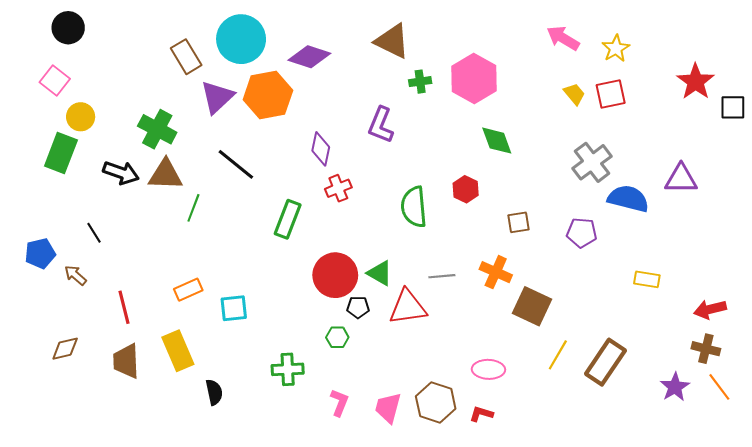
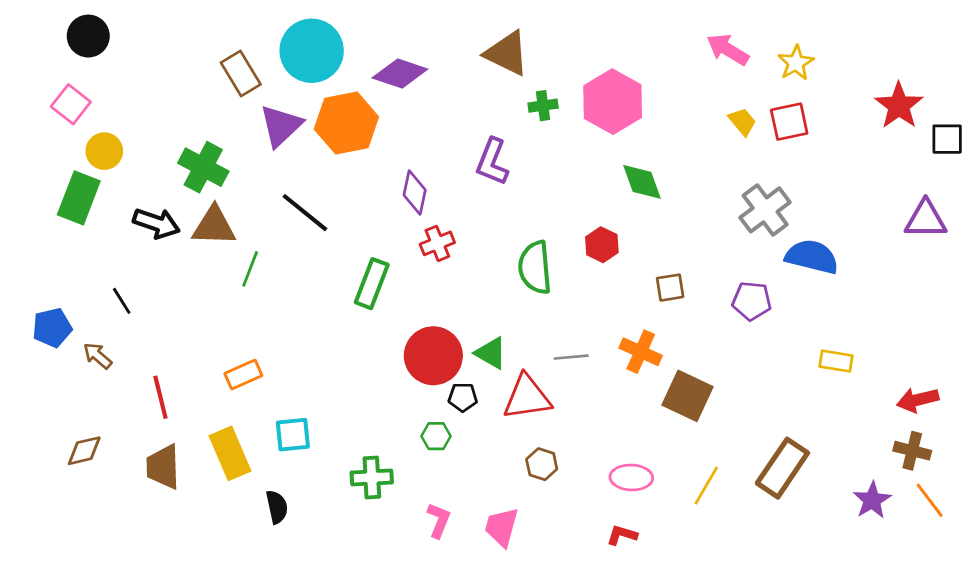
purple triangle: (681, 179) -> (926, 219), moved
cyan square: (234, 308) -> (293, 435), moved
yellow line: (558, 355) -> (706, 486), moved
brown hexagon: (436, 403) -> (542, 464), moved, size x0.6

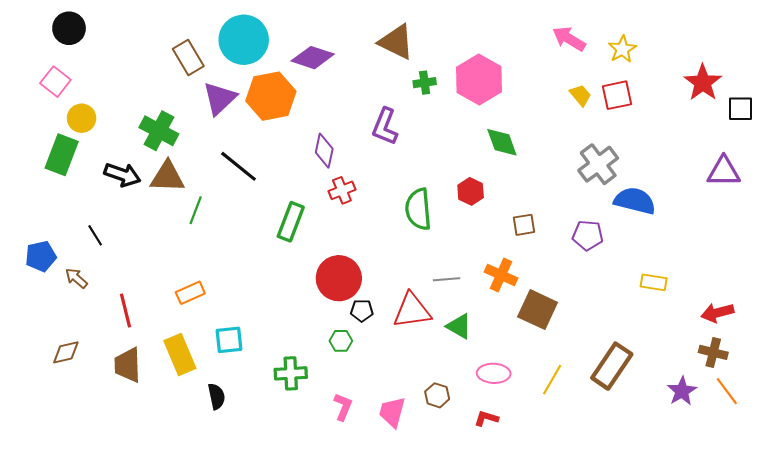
green triangle: (491, 353) -> (459, 326), moved
brown hexagon: (542, 464) -> (437, 395), moved

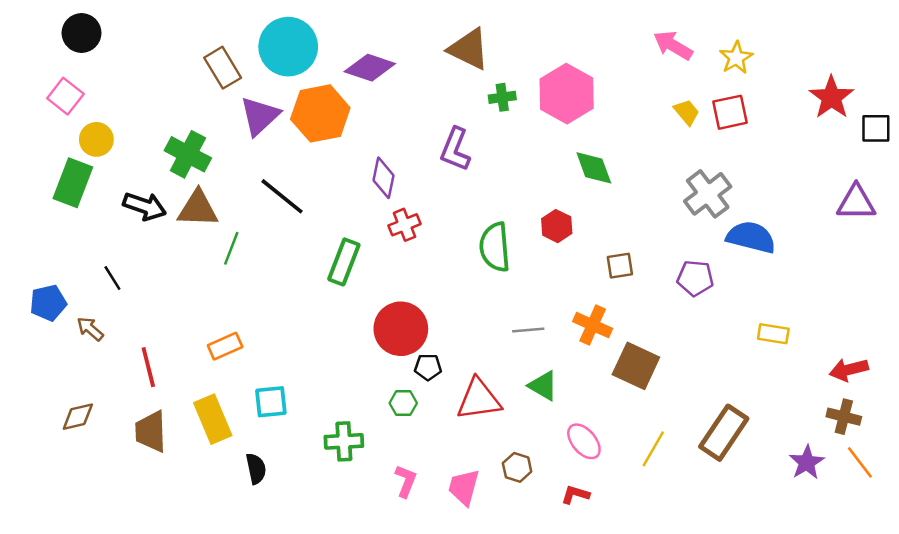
red triangle: (412, 311) -> (479, 399), moved
pink ellipse: (494, 373) -> (584, 441), turned 48

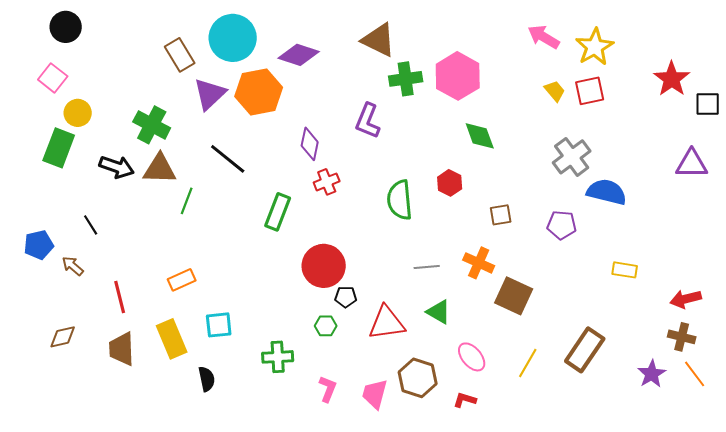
yellow star: (736, 58) -> (595, 47), size x1.4
green cross: (502, 97) -> (406, 79), size x1.5
brown hexagon: (517, 467) -> (418, 378), size x1.6

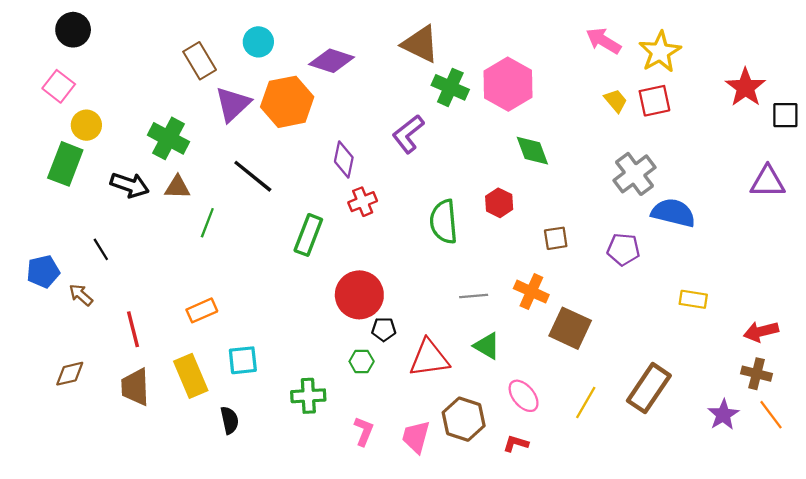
cyan circle: (233, 38) -> (258, 42), size x0.6
green cross: (406, 79) -> (450, 87), turned 32
purple L-shape: (368, 121) -> (408, 134), turned 30
brown triangle: (160, 169) -> (177, 187), size x0.7

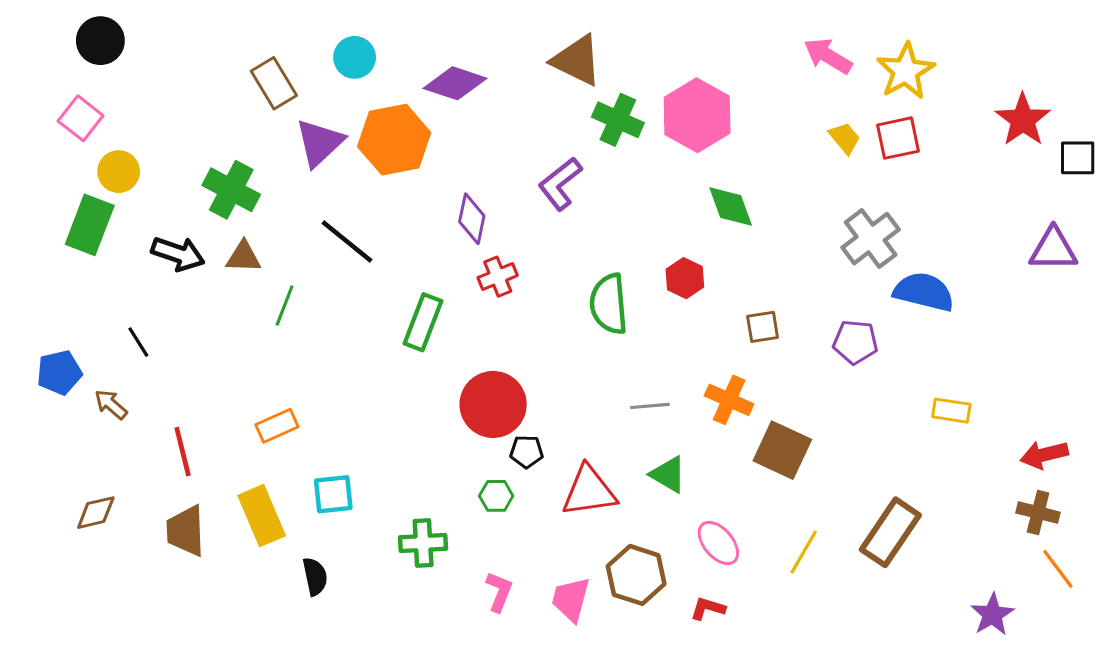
purple star: (723, 415) -> (992, 615), moved

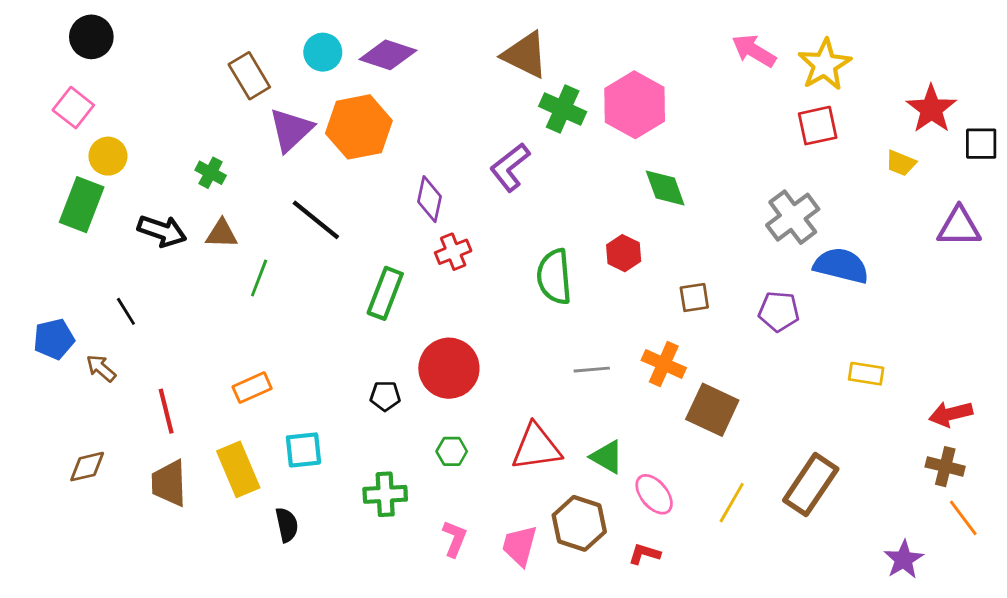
purple diamond: (455, 83) -> (388, 55), moved
yellow trapezoid: (845, 138) -> (901, 163), moved, turned 152
green cross: (231, 190) -> (211, 173), size x0.6
black pentagon: (527, 452) -> (385, 396), moved
green triangle: (668, 474) -> (607, 457), moved

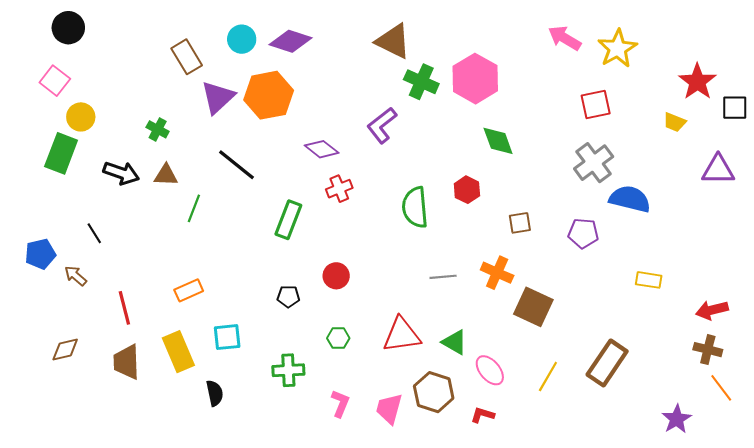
red square: (818, 126) -> (596, 105), moved
purple diamond: (430, 199) -> (322, 149), turned -64
red circle: (449, 368) -> (336, 276), size x0.6

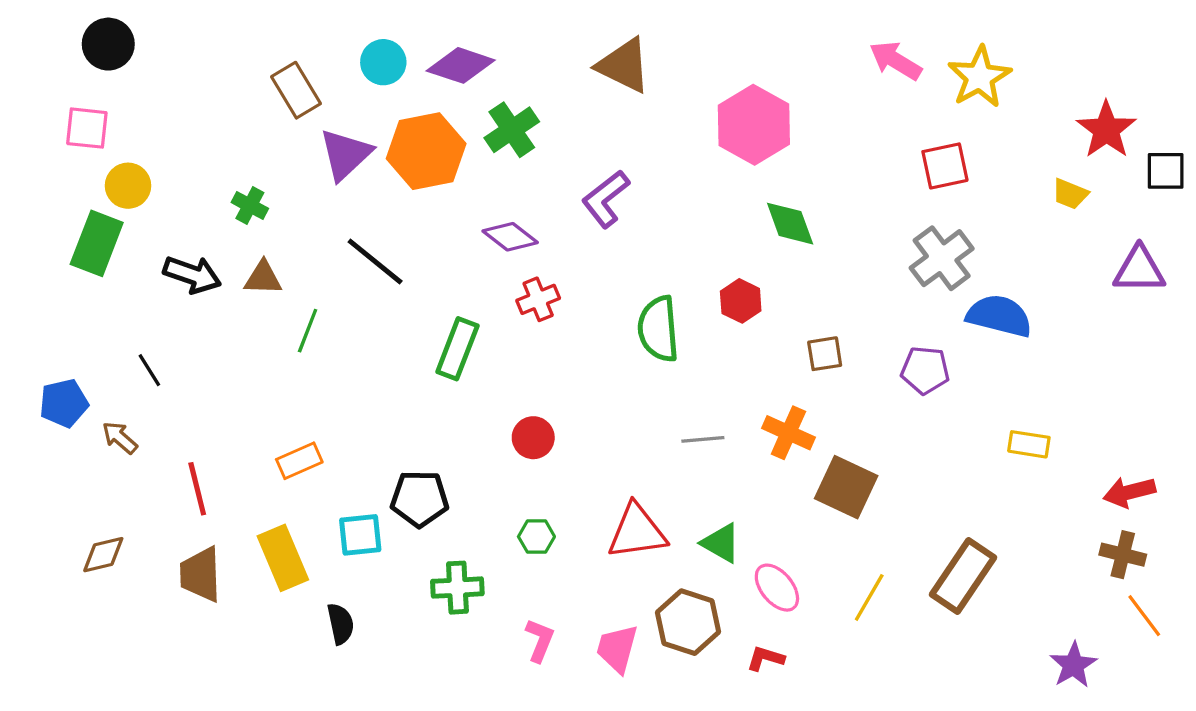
pink square: (55, 81) -> (87, 128), turned -32
green cross: (421, 82) -> (512, 130), moved, turned 32
black pentagon: (288, 297) -> (420, 499), moved, size x1.6

